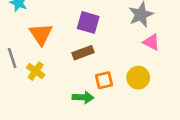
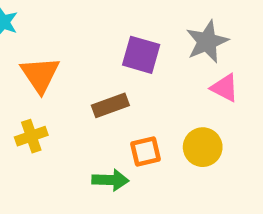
purple square: (88, 22) -> (141, 55), moved
yellow cross: (36, 71) -> (31, 136), turned 36

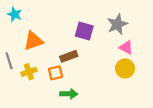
orange triangle: (40, 75) -> (33, 41), turned 45
yellow circle: (203, 147) -> (125, 68), moved
orange square: (146, 152) -> (55, 73), moved

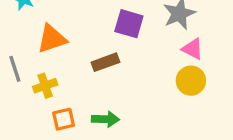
orange square: (55, 73) -> (64, 119), moved

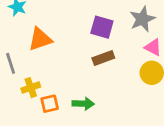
brown rectangle: (105, 62) -> (103, 58), moved
yellow cross: (45, 86) -> (31, 88), moved

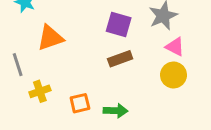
orange square: (50, 104) -> (80, 103), moved
green arrow: (83, 104) -> (116, 111), moved

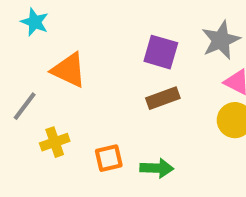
orange triangle: (50, 38) -> (69, 70), turned 44
gray line: (18, 65) -> (25, 106), turned 55

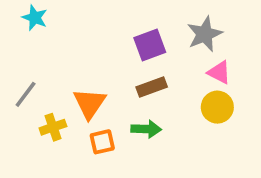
purple square: (161, 52) -> (150, 45), turned -36
orange triangle: (69, 70) -> (89, 103), moved, turned 39
green arrow: (157, 168) -> (146, 129), moved

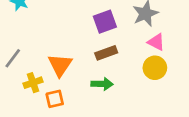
orange square: (102, 142) -> (55, 99), moved

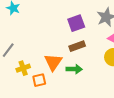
orange triangle: (60, 65) -> (53, 62), moved

